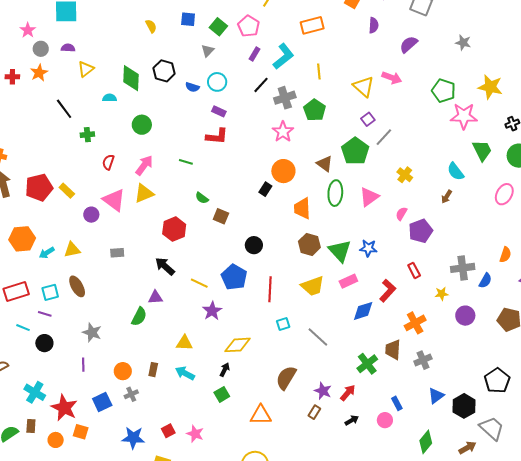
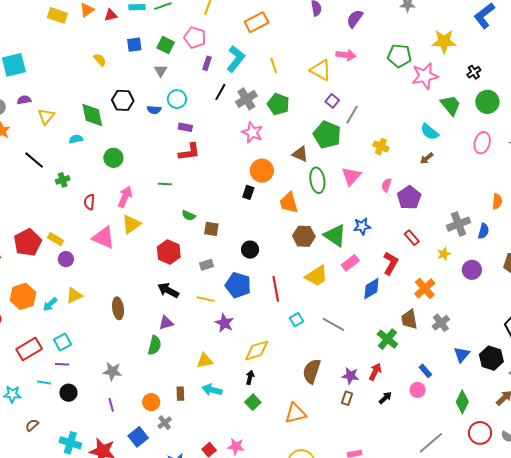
brown arrow: (447, 197) -> (427, 158), turned 32
purple circle: (91, 215) -> (66, 259), moved
gray rectangle: (117, 253) -> (207, 265), moved
brown ellipse: (77, 286) -> (118, 308), moved, turned 35

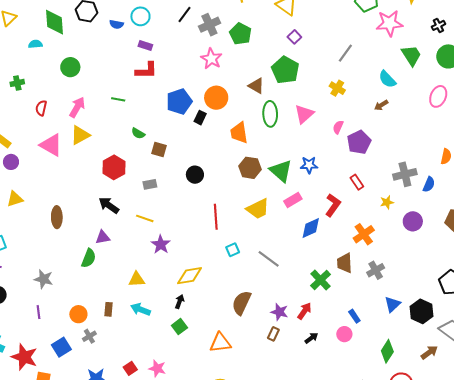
gray line: (352, 115) -> (345, 53), moved
blue pentagon: (238, 285) -> (179, 102), moved, turned 30

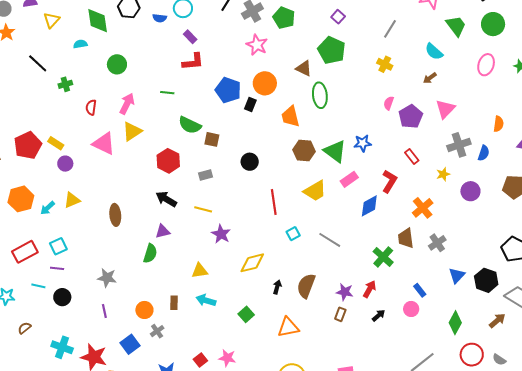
purple rectangle: (145, 45) -> (190, 37), turned 32
blue pentagon: (179, 102) -> (228, 90), turned -30
pink triangle: (304, 114) -> (445, 109), moved
green semicircle: (138, 133) -> (190, 125), size x1.6
black arrow: (180, 302) -> (277, 287), moved

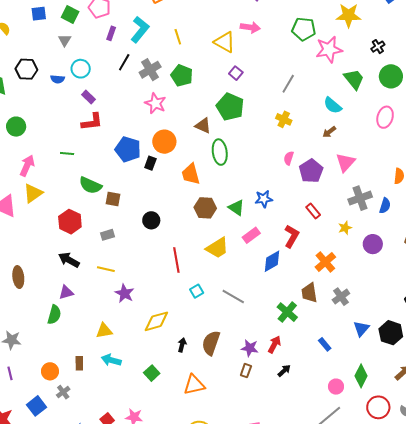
green triangle: (335, 151) -> (236, 208), size x0.7
pink circle: (411, 309) -> (336, 387), moved

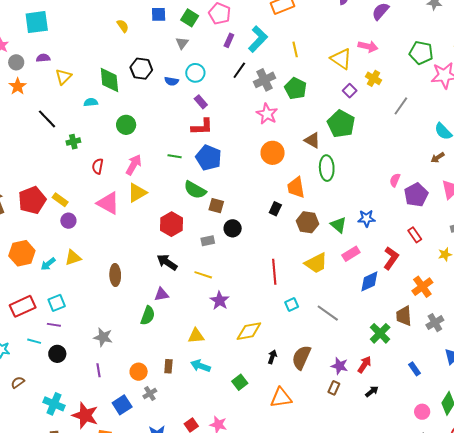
yellow cross: (284, 119) -> (373, 78), moved
blue pentagon: (128, 149) -> (209, 158), moved
black rectangle: (150, 163) -> (275, 209), moved
black circle: (151, 220) -> (233, 228), moved

